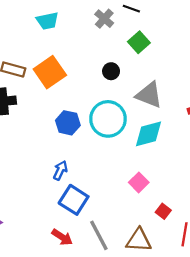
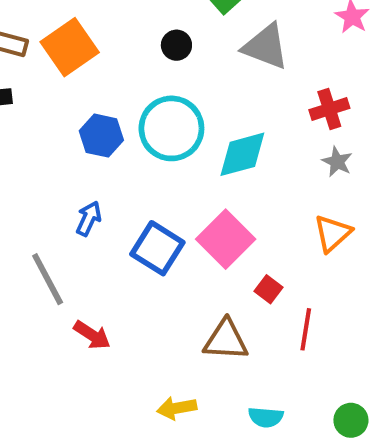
gray triangle: (149, 95) -> (266, 47), moved
pink square: (139, 182) -> (226, 239), size x1.6
blue square: (74, 200) -> (157, 248), moved
gray line: (99, 235) -> (48, 279), moved

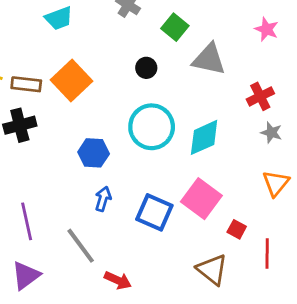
blue hexagon: (101, 136) -> (94, 153), moved
brown triangle: (226, 340) -> (212, 270), turned 44

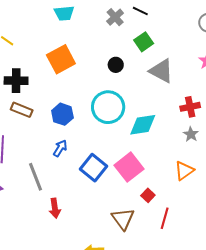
brown rectangle: (26, 84) -> (22, 110), moved
red arrow: (118, 280) -> (55, 208), turned 42

